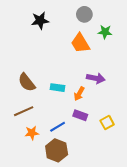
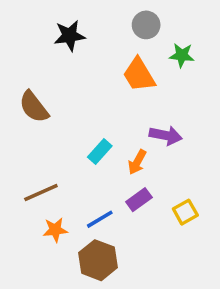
brown semicircle: (27, 82) -> (34, 107), moved
cyan rectangle: (58, 88) -> (100, 151), turned -56
purple rectangle: (80, 115) -> (139, 200), turned -56

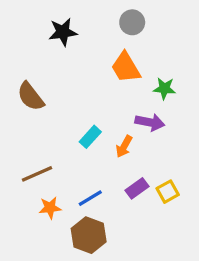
green star: (182, 55) -> (164, 88), moved
purple rectangle: (139, 200) -> (137, 188), moved

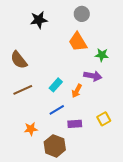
brown line: (37, 174) -> (23, 90), moved
purple rectangle: (137, 188) -> (75, 124), moved, turned 32
blue line: (90, 198) -> (57, 110), moved

